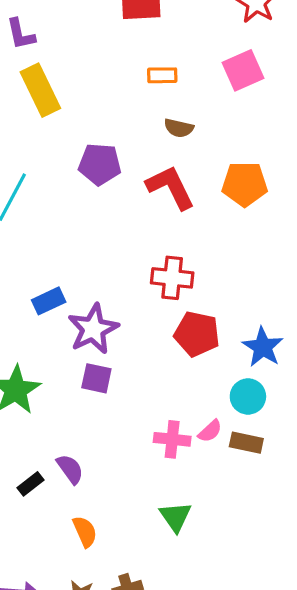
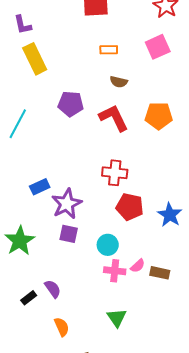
cyan circle: (248, 396) -> (108, 245), moved

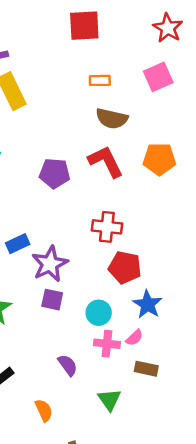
brown semicircle: (119, 82) -> (112, 119), size x1.5
purple pentagon: (71, 104) -> (55, 173), moved
blue star: (170, 215) -> (147, 304), moved
brown rectangle: (160, 273) -> (146, 369), moved
purple semicircle: (53, 289) -> (68, 365), moved

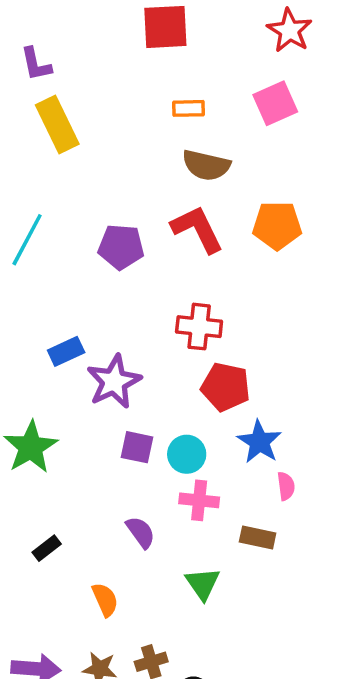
purple square: (52, 300) -> (137, 447), moved
pink semicircle: (134, 338) -> (286, 486), moved, turned -54

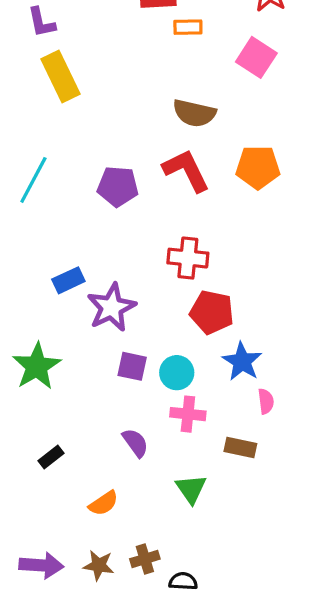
pink square: (275, 103) -> (256, 57), turned -33
orange rectangle: (188, 108) -> (188, 27), moved
orange semicircle: (105, 600) -> (103, 503), turned 80

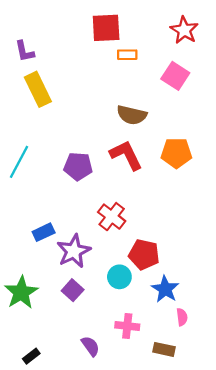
red cross: (188, 258) -> (112, 217), moved, turned 32
purple square: (132, 366) -> (73, 290), moved, turned 30
cyan circle: (177, 373) -> (119, 277), moved

